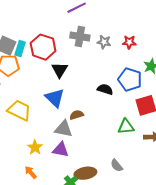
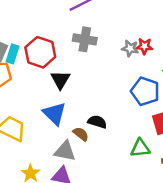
gray star: (104, 42) -> (130, 48), moved
black semicircle: (105, 89) -> (97, 122), moved
brown semicircle: (77, 115) -> (81, 134), turned 56

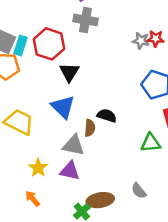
gray cross: (85, 39) -> (85, 20), moved
brown semicircle: (81, 134) -> (90, 128), turned 56

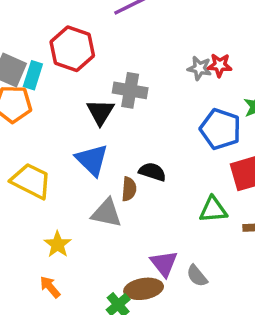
gray cross: (85, 20) -> (130, 90), moved
red hexagon: (49, 44) -> (72, 49), moved
purple triangle: (70, 171) -> (164, 263), moved, turned 40

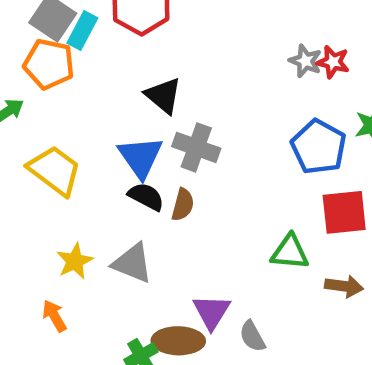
gray cross: (130, 90) -> (196, 147), moved
black triangle: (100, 112) -> (163, 96), turned -32
black semicircle: (152, 172) -> (146, 197), moved
gray triangle: (107, 213) -> (132, 263), moved

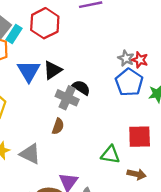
black triangle: (163, 96) -> (52, 70), turned 42
blue pentagon: (319, 147) -> (129, 82), moved
blue triangle: (141, 157) -> (29, 71), moved
black semicircle: (146, 197) -> (81, 88), moved

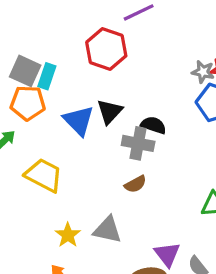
red hexagon: (45, 23) -> (106, 49), moved
brown semicircle: (58, 126) -> (135, 184), turned 56

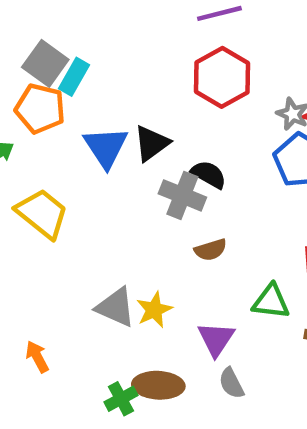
red hexagon: (106, 49) -> (222, 77), moved
brown semicircle: (135, 184) -> (211, 250), moved
yellow star: (68, 235) -> (154, 310), moved
purple triangle: (167, 254) -> (216, 339), moved

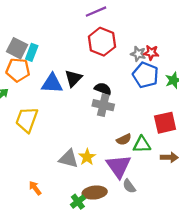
blue triangle: (106, 147) -> (52, 83), turned -45
gray cross: (182, 195) -> (103, 105), moved
yellow trapezoid: (42, 214) -> (27, 120), turned -100
brown semicircle: (211, 250) -> (124, 139), moved
purple triangle: (216, 339) -> (119, 166), size x1.4

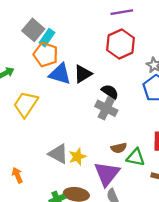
orange pentagon: (18, 70) -> (46, 55), moved

